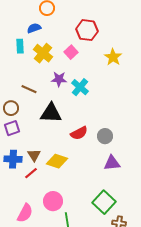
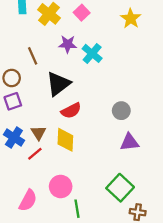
brown line: (29, 89) -> (33, 56), turned 42
black triangle: (51, 113) -> (58, 84), turned -40
red semicircle: (79, 133) -> (71, 111), moved
blue cross: (13, 159) -> (14, 137), turned 30
yellow diamond: (57, 161) -> (65, 140), turned 75

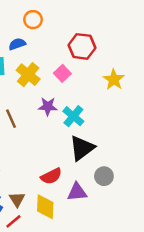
black triangle: (58, 84) -> (82, 148), moved
purple triangle: (129, 142) -> (77, 192), moved

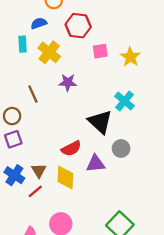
red hexagon: (82, 46) -> (78, 26), moved
pink square: (62, 73) -> (100, 51), moved, turned 35
cyan cross: (73, 116) -> (125, 101), moved
black triangle: (82, 148) -> (100, 122), turned -40

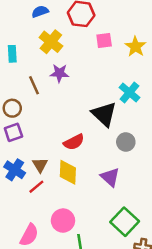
cyan rectangle: (23, 44) -> (12, 54), moved
purple star: (68, 82) -> (59, 73), moved
purple triangle: (96, 164) -> (110, 177), moved, turned 48

